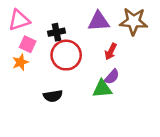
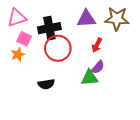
black cross: (56, 32) -> (49, 28), size x1.5

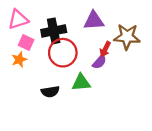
brown star: (117, 19) -> (127, 37), moved
purple semicircle: (98, 67) -> (99, 62), moved
green triangle: (89, 78) -> (81, 82), moved

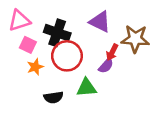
purple triangle: (94, 21) -> (100, 22), turned 30
black cross: (54, 31) -> (57, 33), turned 30
orange star: (19, 60) -> (35, 67), moved

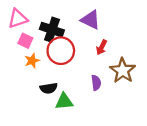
brown star: (135, 39) -> (123, 71), moved, turned 30
purple semicircle: (106, 66) -> (96, 83), moved, turned -48
green triangle: (86, 88) -> (64, 101), moved

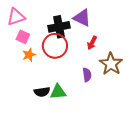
black cross: (52, 30) -> (59, 27), moved, turned -30
black semicircle: (49, 88) -> (42, 92), moved

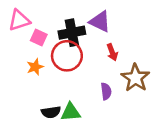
pink square: (23, 37) -> (39, 37), moved
red arrow: (92, 43) -> (112, 52), turned -48

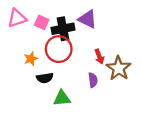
pink square: (39, 37) -> (42, 22), moved
red arrow: (112, 52) -> (99, 57), moved
black semicircle: (51, 112) -> (45, 78), moved

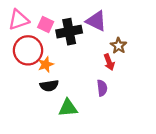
red circle: (59, 49) -> (28, 50), moved
orange star: (31, 59) -> (46, 64), moved
brown star: (119, 68) -> (119, 46), moved, size x0.6

